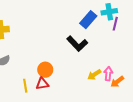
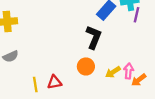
black L-shape: (77, 44) -> (94, 37), turned -115
orange circle: (45, 70) -> (86, 66), moved

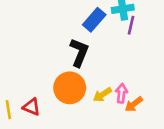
orange circle: (86, 66) -> (70, 88), size x1.5
red triangle: (54, 82) -> (32, 107), turned 32

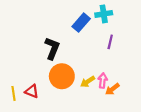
purple line: (131, 25) -> (110, 42), moved
black L-shape: (79, 52) -> (52, 48), moved

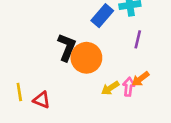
orange circle: (62, 76) -> (86, 58), moved
orange arrow: (112, 89) -> (140, 79), moved
yellow line: (14, 93) -> (19, 92), moved

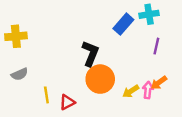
orange circle: (86, 58) -> (100, 79), moved
red triangle: (42, 100) -> (67, 102), turned -49

